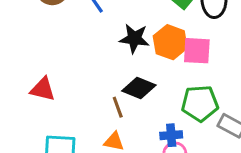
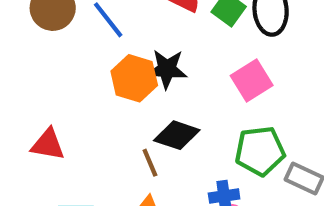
orange hexagon: (170, 42) -> (134, 78), moved
pink square: (197, 51) -> (252, 81), turned -32

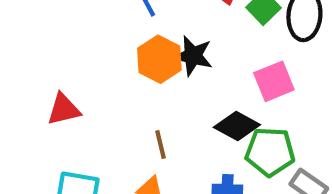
black diamond: (177, 135) -> (237, 126), moved
red triangle: (48, 144) -> (64, 109), turned -33

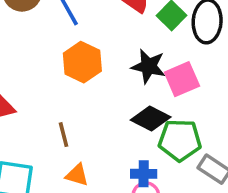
black star: (193, 56) -> (149, 66), moved
brown line: (160, 145) -> (63, 135), moved

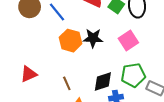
black star: (149, 66) -> (93, 38), moved
black diamond: (151, 119) -> (103, 82), moved, turned -35

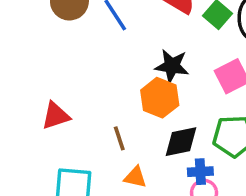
orange hexagon: (70, 41) -> (160, 98), moved

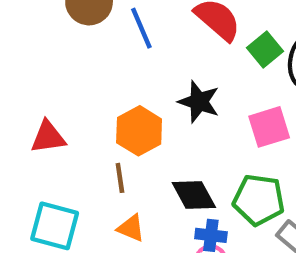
orange hexagon: (160, 98) -> (139, 131), moved
black diamond: (181, 142) -> (194, 195), turned 63

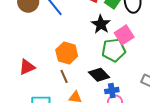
black star: (199, 102) -> (101, 24), moved, turned 30
green pentagon: (259, 200) -> (114, 50), moved

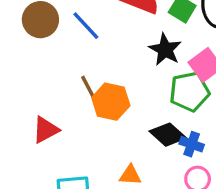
brown line: (64, 76) -> (88, 87), moved
blue cross: (112, 91) -> (192, 144), moved, turned 32

